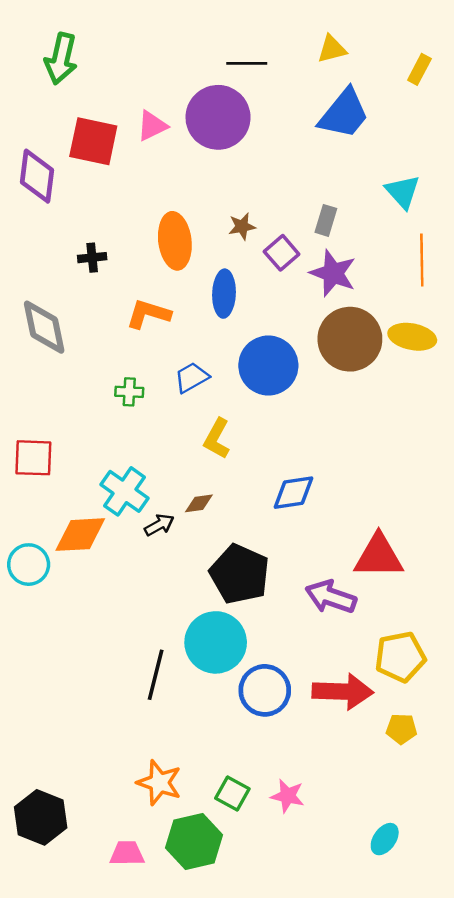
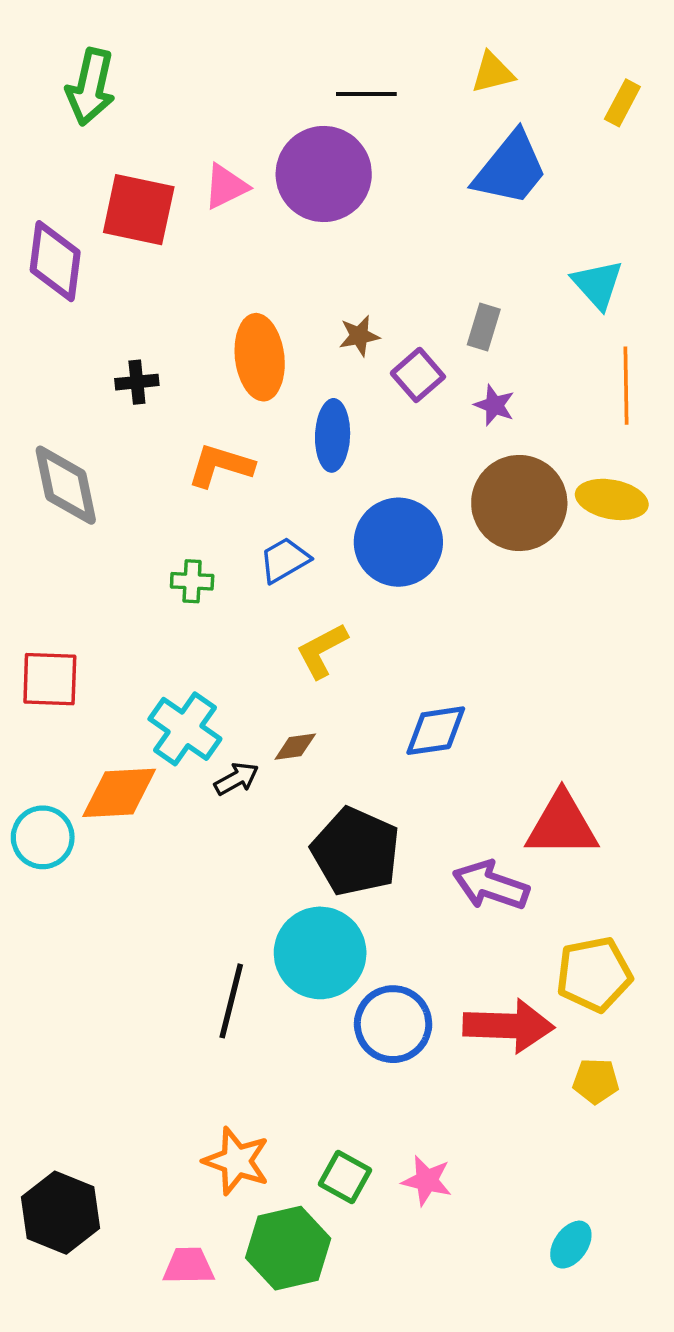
purple star: (333, 273) -> (494, 405), size x0.6
yellow L-shape: (217, 439) -> (322, 651), turned 33

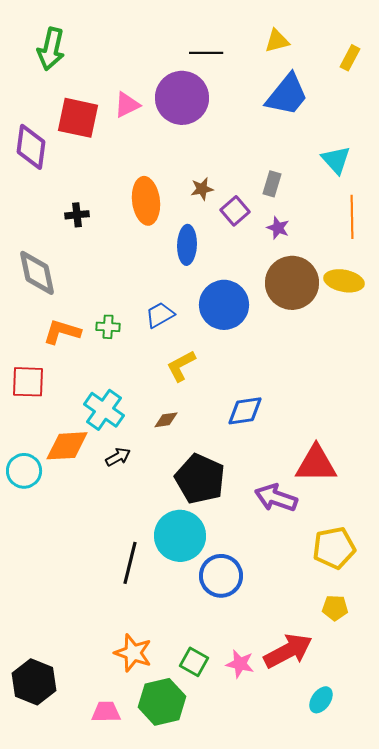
orange L-shape: (221, 466) -> (62, 332), moved
black arrow: (237, 779) -> (118, 457), moved
red arrow: (509, 1026) -> (288, 651), moved, turned -30

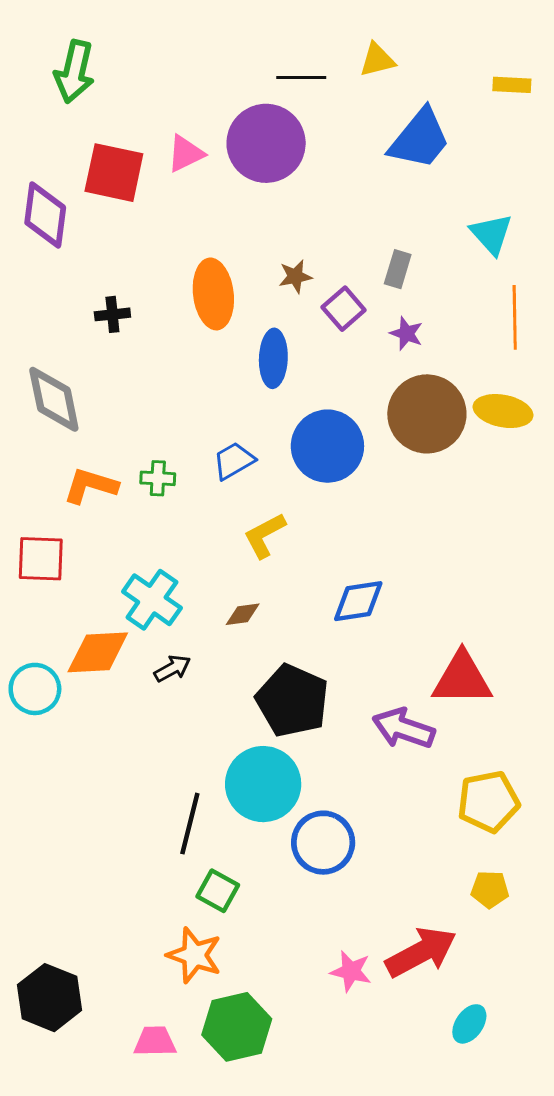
yellow triangle: (277, 41) -> (377, 60), moved
yellow rectangle: (350, 58) -> (512, 85), turned 65
green square: (194, 662) -> (218, 891), moved

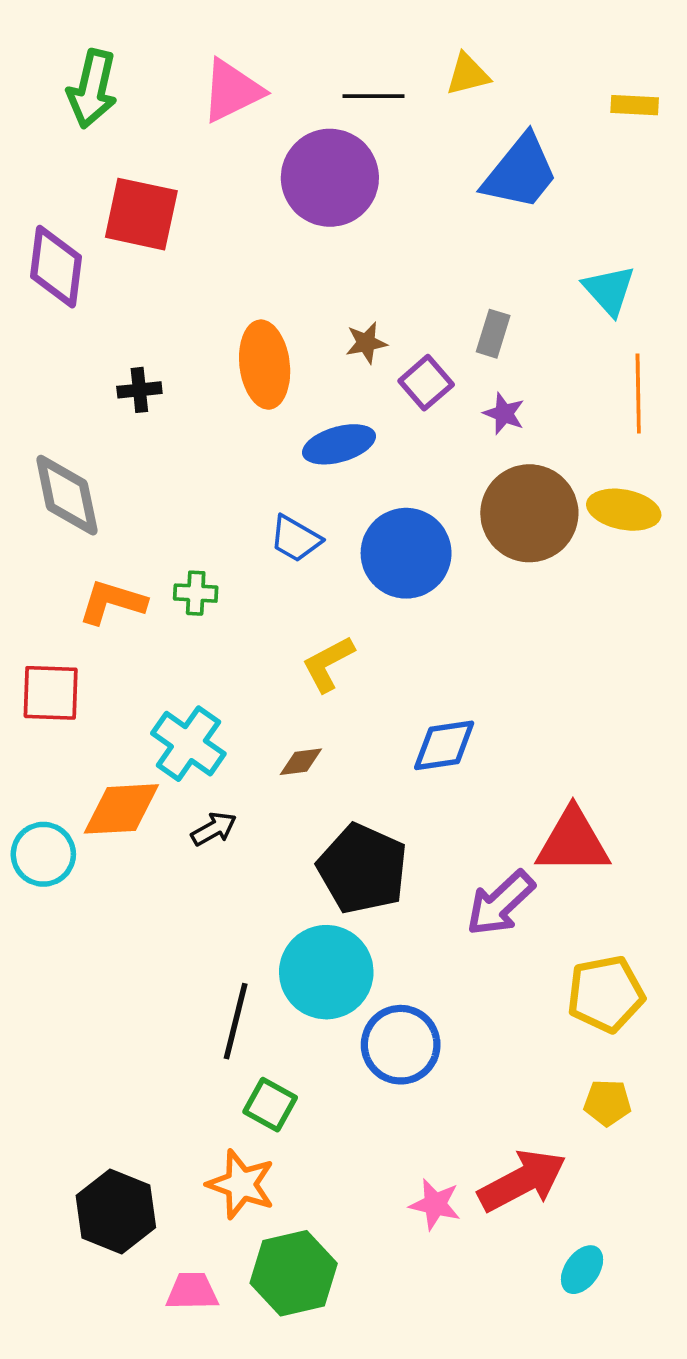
pink triangle: (186, 154) -> (232, 91), moved, size x1.4
blue ellipse: (273, 358) -> (339, 444), turned 72
blue trapezoid: (234, 461) -> (295, 539), moved, turned -120
purple arrow: (404, 728) -> (500, 903), turned -62
black hexagon: (50, 998) -> (116, 1212), moved

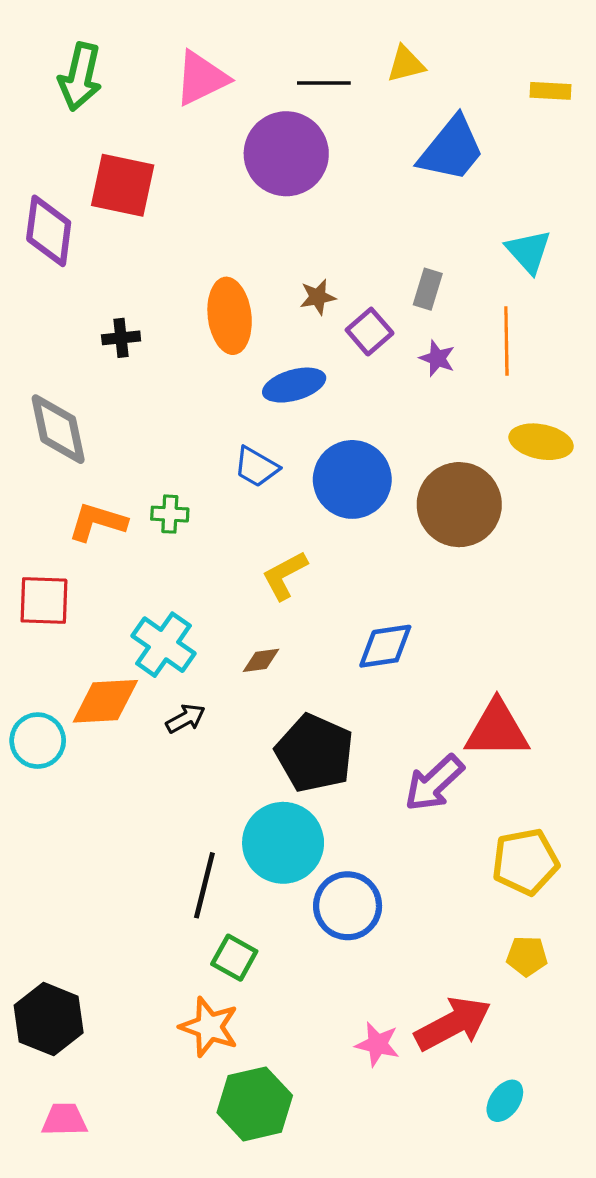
orange line: (638, 394) -> (506, 341), moved
brown circle: (529, 513) -> (459, 505), moved
black hexagon: (116, 1212) -> (49, 1019), moved
pink trapezoid: (192, 1291) -> (64, 1120), moved

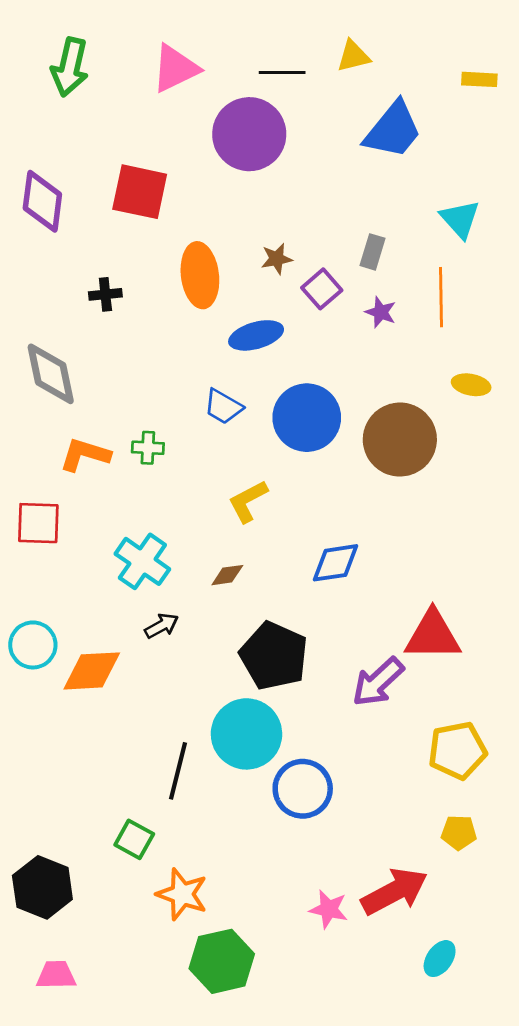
red square: (123, 185) -> (140, 192), moved
yellow ellipse: (541, 442) -> (471, 385), size x0.7
orange diamond: (105, 701) -> (92, 671), moved
green square: (234, 958) -> (134, 839), moved

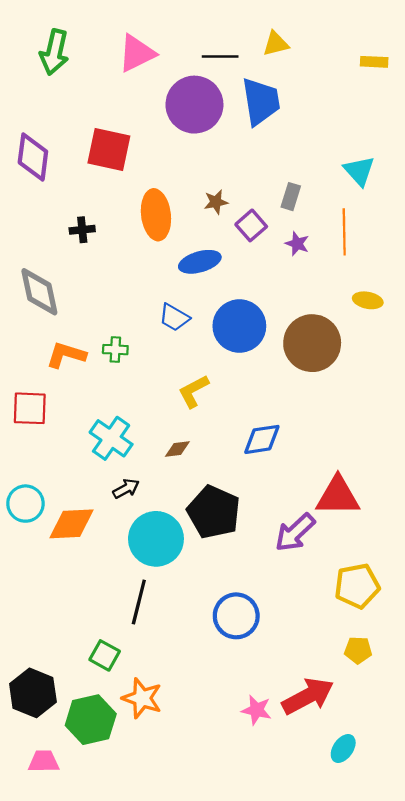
blue trapezoid: (393, 130) -> (261, 101), moved, turned -48
cyan circle: (246, 734) -> (156, 539), moved
green hexagon: (222, 961) -> (91, 720), moved

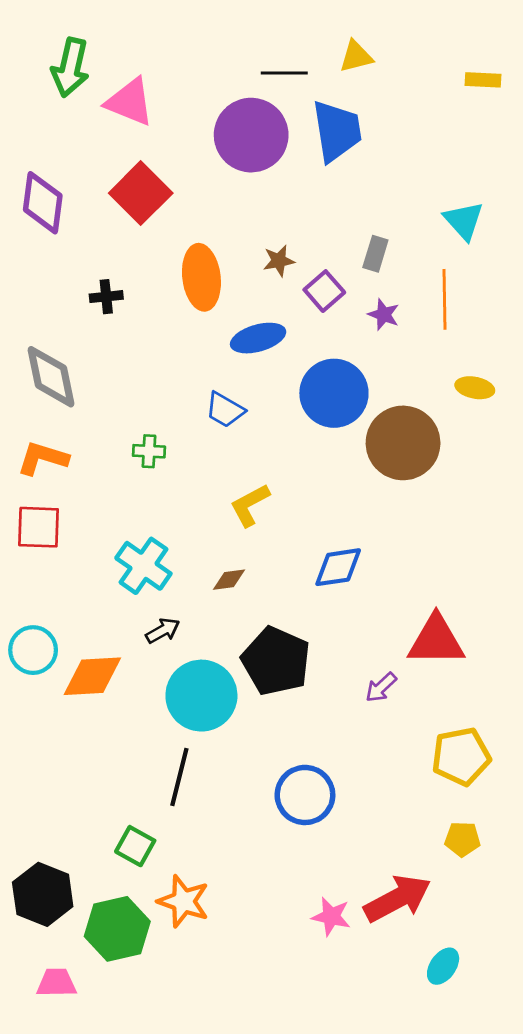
pink triangle: (137, 53) -> (130, 102), moved, turned 48
red square: (109, 150) -> (141, 193), turned 33
blue circle: (239, 326) -> (334, 393), moved
orange L-shape: (66, 355) -> (43, 458), moved
purple arrow: (295, 532) -> (381, 687), size x0.6

